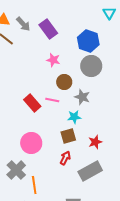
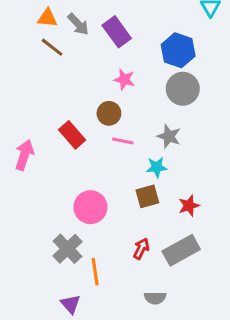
brown circle: (64, 82) -> (109, 113), moved
red rectangle: (32, 103) -> (72, 135), moved
red arrow: (65, 158) -> (141, 249), moved

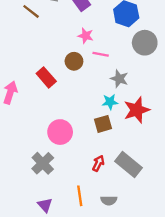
gray circle: (183, 89) -> (145, 43), moved
pink line: (123, 141) -> (101, 54), moved
red star: (189, 206) -> (137, 110), moved, size x1.6
gray rectangle: (181, 250) -> (129, 164), turned 68
orange line: (95, 272) -> (80, 196), moved

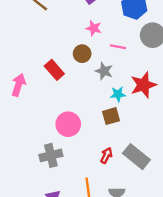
pink line: (101, 54) -> (118, 47), moved
gray star: (119, 79) -> (104, 71), moved
red star: (137, 110) -> (143, 85), moved
gray cross: (43, 163) -> (51, 155), turned 30

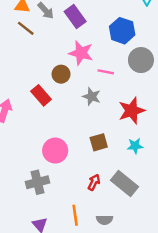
pink star: (94, 28) -> (81, 53), size x1.5
brown circle: (82, 54) -> (61, 74), moved
cyan star: (118, 94) -> (135, 146), moved

